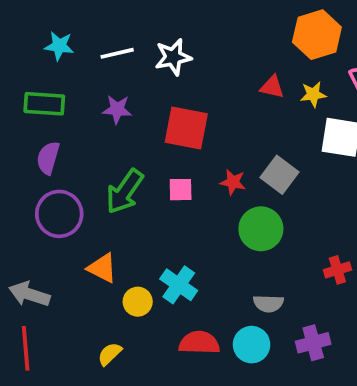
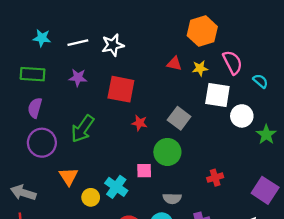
red star: (233, 182) -> (140, 123), moved
pink square: (181, 190) -> (144, 171), moved
orange triangle: (102, 268) -> (69, 176), turned 30

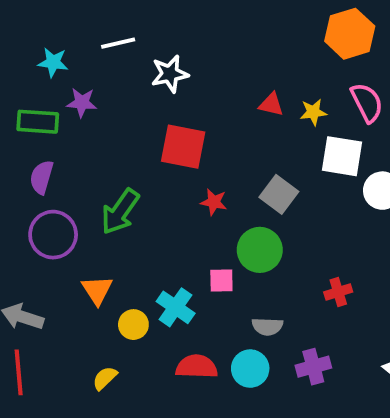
orange hexagon: (202, 31) -> (350, 34), moved
white line: (78, 43) -> (118, 43), moved
purple star: (78, 78) -> (82, 103), moved

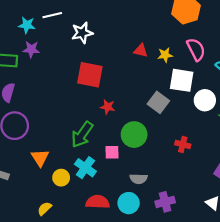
cyan star: (53, 62) -> (27, 25), moved
gray square: (279, 194) -> (158, 102), moved
green arrow: (120, 212) -> (82, 135), moved
red cross: (338, 292) -> (183, 144), moved, turned 32

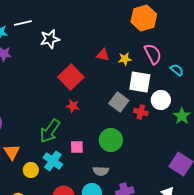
red square: (90, 75) -> (71, 77), moved, turned 35
green circle: (134, 135) -> (111, 140), moved
red cross: (183, 144) -> (141, 112), moved

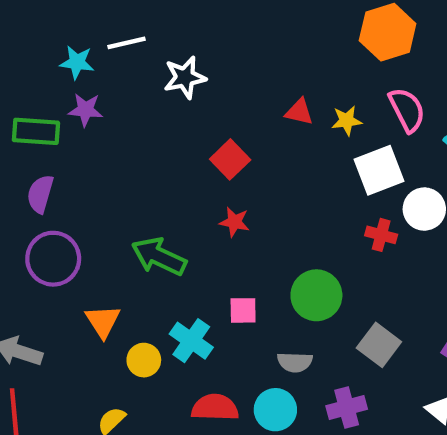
red square: (71, 77) -> (230, 159), size x0.7
white square: (140, 82) -> (379, 170), turned -30
gray square: (119, 102) -> (379, 345), moved
green arrow: (50, 131) -> (159, 256), moved, turned 80

